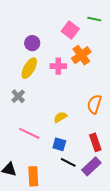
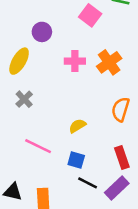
orange cross: (81, 55) -> (109, 62), moved
yellow ellipse: (29, 68) -> (19, 61), moved

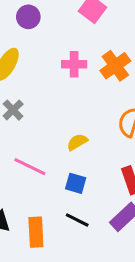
purple circle: (42, 32) -> (28, 17), moved
black line: (88, 183) -> (77, 220), moved

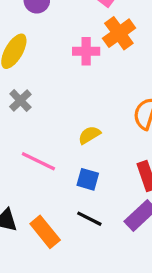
orange cross: (115, 66) -> (119, 33), moved
orange rectangle: (36, 232) -> (45, 232), turned -36

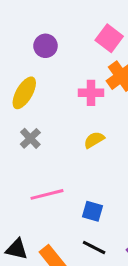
yellow semicircle: (89, 135) -> (94, 140), moved
pink line: (38, 161) -> (47, 194), turned -40

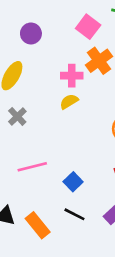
yellow semicircle: (94, 140) -> (69, 101), moved
blue square: (93, 211) -> (73, 182), turned 30

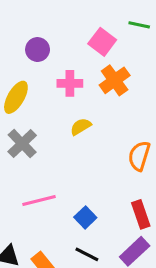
pink cross: (72, 76) -> (70, 83), moved
gray cross: (17, 116) -> (22, 144), size x1.4

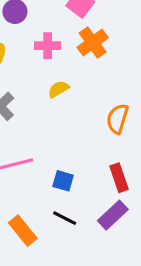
blue square: (85, 217) -> (63, 181), turned -30

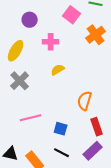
orange cross: (93, 43) -> (96, 35), moved
orange semicircle: (117, 119) -> (85, 101), moved

